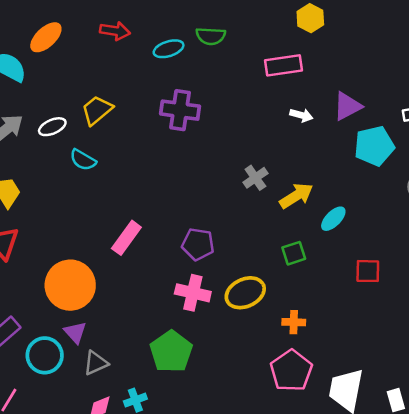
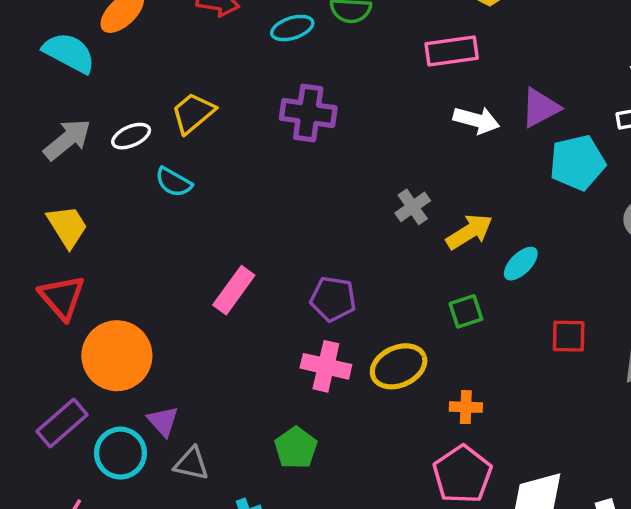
white arrow: (301, 115) -> (476, 120), size x1.4
orange circle: (70, 285) -> (117, 356), moved
green pentagon: (171, 352) -> (296, 448), size x0.7
gray triangle: (96, 363) -> (191, 464), turned 36

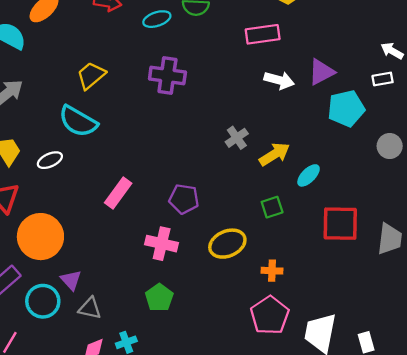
white ellipse: (131, 136) -> (50, 160), moved
cyan semicircle: (174, 182) -> (78, 121), size x1.6
red square: (569, 336) -> (340, 224), size x1.6
pink cross: (326, 366) -> (162, 244), moved

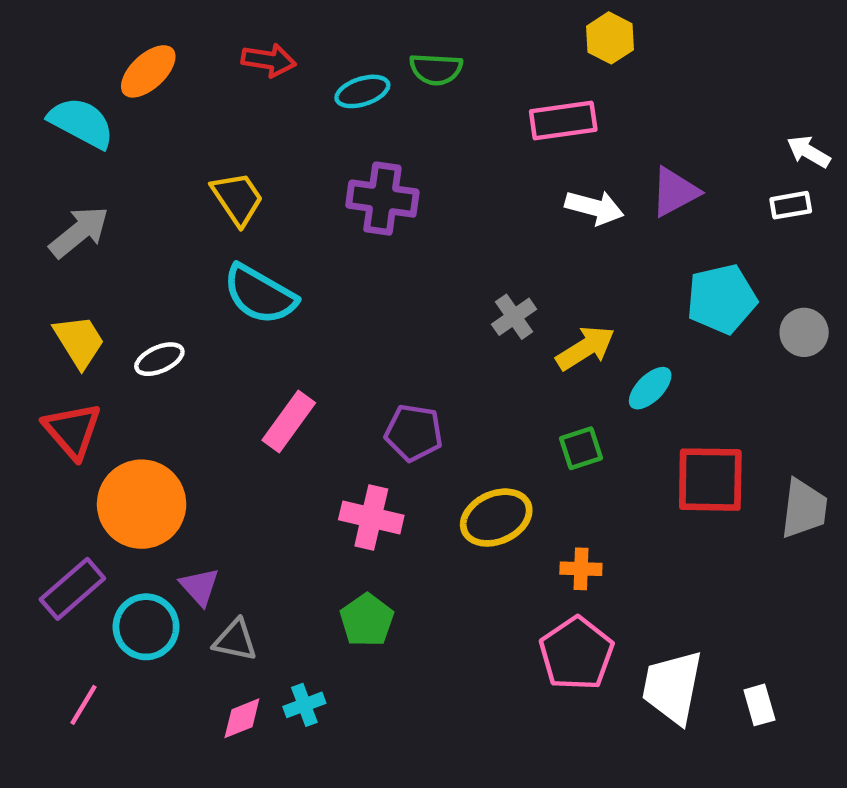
yellow trapezoid: (91, 75) -> (237, 199), turned 96
cyan pentagon: (346, 108) -> (722, 299), moved
cyan semicircle: (78, 121) -> (260, 294), moved

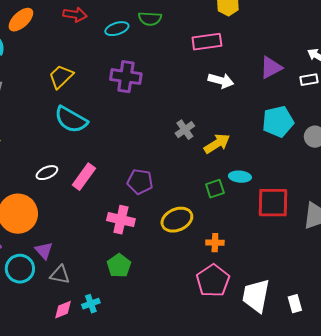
purple triangle: (675, 192) -> (271, 68), moved
yellow trapezoid: (237, 199) -> (61, 77), turned -100
white ellipse: (159, 359) -> (47, 173), moved
cyan ellipse: (650, 388) -> (240, 177), moved, turned 50

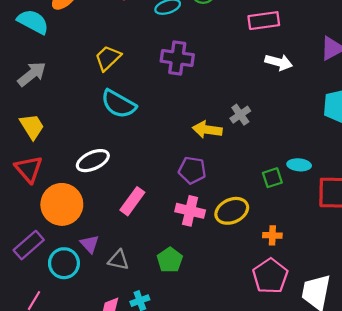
yellow arrow: (217, 144) -> (207, 130), moved, turned -140
white ellipse: (47, 173) -> (93, 161), size x1.4
pink rectangle: (84, 177) -> (132, 201), moved
pink cross: (121, 220) -> (190, 211), moved
gray triangle: (60, 275) -> (118, 260), moved

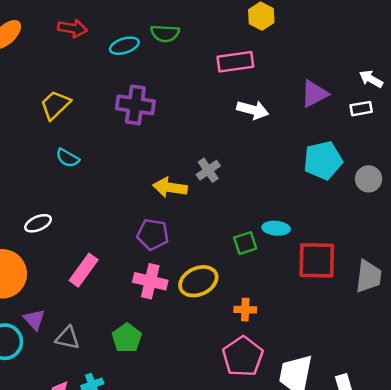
cyan semicircle: (118, 104) -> (68, 158), size x0.6
white ellipse: (93, 161) -> (38, 223), size x0.7

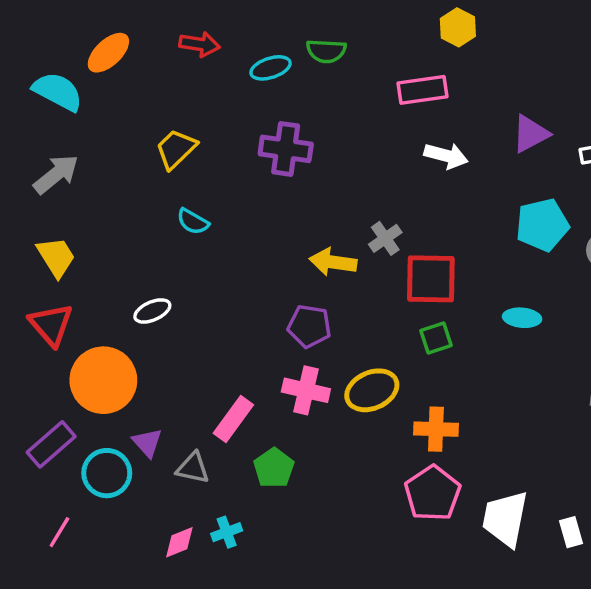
cyan ellipse: (276, 228) -> (522, 318), moved
red square: (317, 260) -> (431, 279), moved
pink rectangle: (84, 270) -> (233, 419), moved
orange cross: (245, 310) -> (436, 429), size x1.4

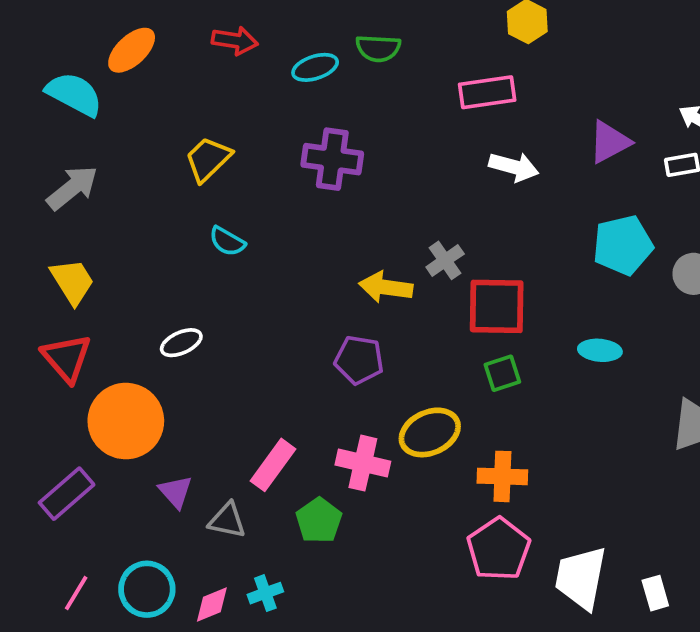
pink cross: (306, 390) -> (363, 463), moved
cyan circle: (107, 473) -> (147, 589), moved

